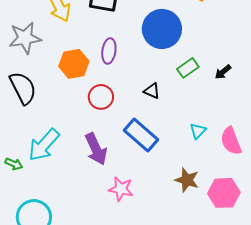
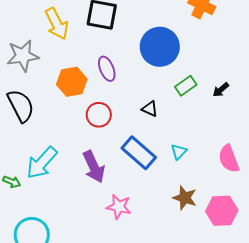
purple ellipse: (109, 51) -> (107, 69), turned -30
cyan triangle: (198, 131) -> (179, 152), moved

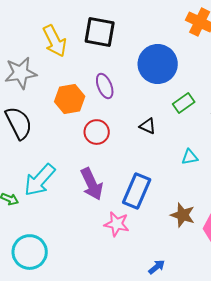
cyan triangle: (179, 152) -> (190, 157), moved, turned 36
blue rectangle: (139, 153) -> (137, 191), moved, turned 72

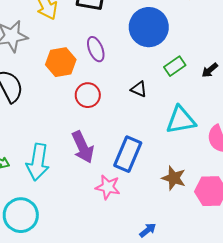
cyan triangle: (190, 157) -> (181, 120), size x1.8
cyan arrow: (40, 180) -> (38, 162), moved, turned -33

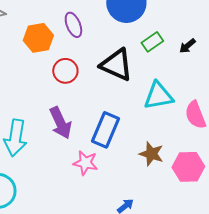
black triangle: (139, 89) -> (116, 65), size x2.0

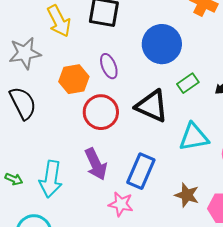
red circle: (65, 71) -> (101, 112), size x1.4

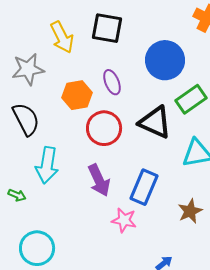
green rectangle: (188, 83) -> (191, 99), size x1.4
cyan arrow: (51, 179) -> (47, 165), moved
brown star: (187, 195) -> (190, 211), turned 30

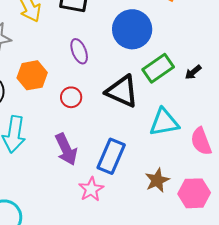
orange hexagon: (77, 95) -> (32, 75), moved
red circle: (104, 128) -> (71, 97), size x0.6
pink star: (124, 220) -> (91, 189), turned 30

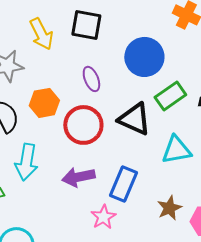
red circle: (71, 97) -> (83, 125), size x1.8
purple arrow: (66, 149) -> (78, 177), turned 104

